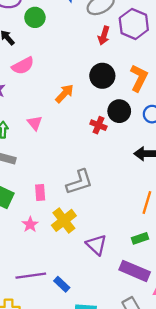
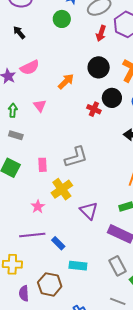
green circle: (35, 17) -> (62, 19), moved
pink semicircle: (23, 66) -> (30, 68), moved
pink star: (30, 224) -> (38, 207), moved

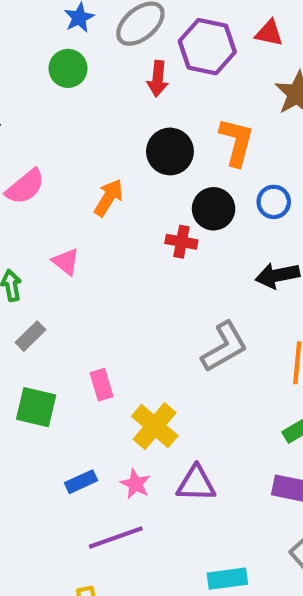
gray rectangle: (16, 135) -> (30, 336), turned -48
gray L-shape: (76, 157) -> (224, 347), moved
pink star: (38, 207) -> (135, 484), moved
purple triangle: (89, 211) -> (196, 483), moved, turned -30
blue rectangle: (58, 243) -> (81, 482), moved, turned -56

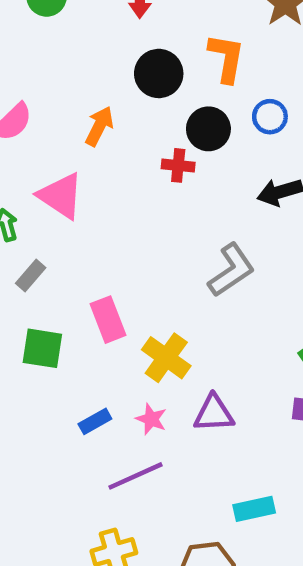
pink triangle: (66, 262) -> (61, 196), size x1.6
pink rectangle: (102, 385) -> (108, 320), size x1.4

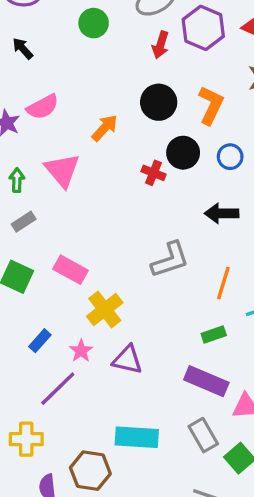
pink rectangle: (108, 320) -> (71, 270), turned -56
blue rectangle: (95, 421) -> (40, 341), turned -35
purple line: (136, 476) -> (58, 389), turned -36
cyan rectangle: (254, 509) -> (137, 437), size x1.4

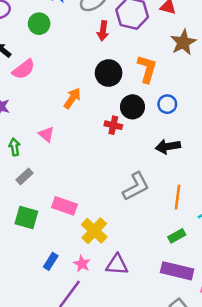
green circle: (94, 23) -> (39, 24), moved
pink semicircle: (43, 107) -> (24, 69), moved
pink triangle: (62, 170) -> (46, 134), size x0.6

